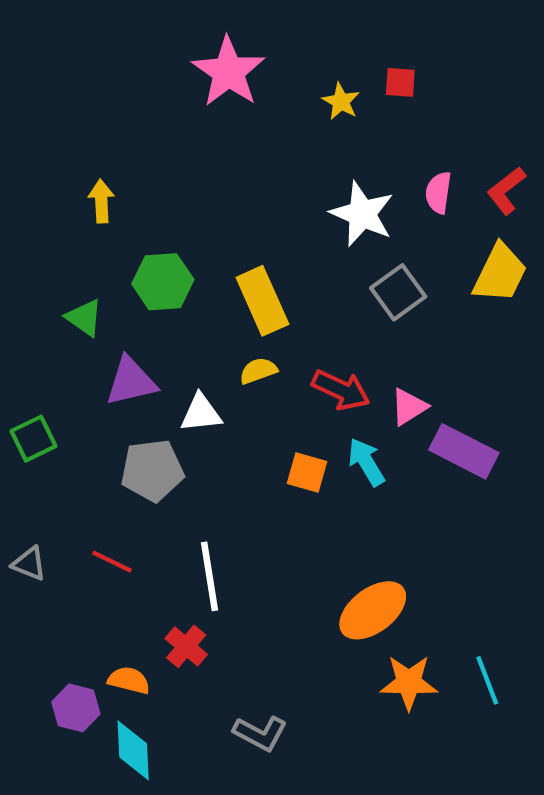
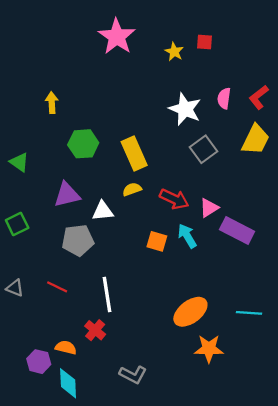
green triangle: (84, 318) -> (19, 162), moved
cyan line: (487, 680) -> (249, 313), moved, turned -65

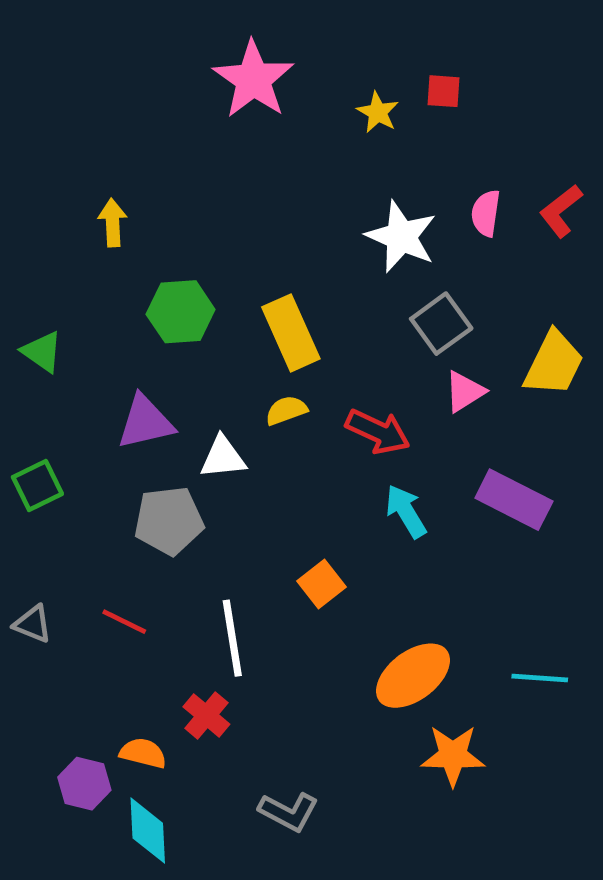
yellow trapezoid: (255, 139) -> (554, 363), moved
pink triangle: (209, 208) -> (465, 392), moved
orange square: (157, 241) -> (321, 584), moved, turned 36

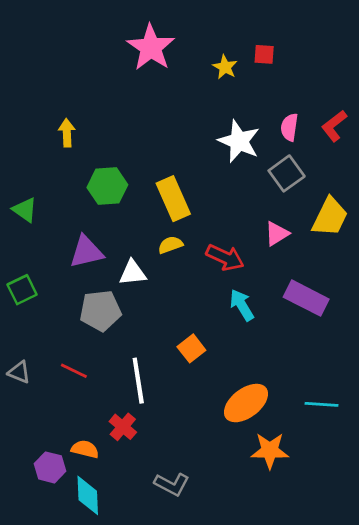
gray square: (441, 324) -> (287, 173), moved

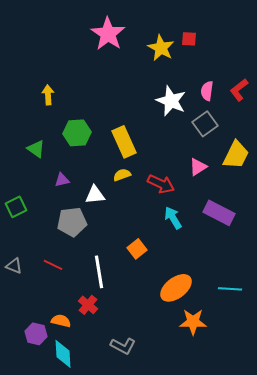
yellow star: (225, 67) -> (161, 48), size x1.5
green triangle: (25, 210) -> (36, 149), moved
purple triangle: (86, 252) -> (62, 180), size x0.6

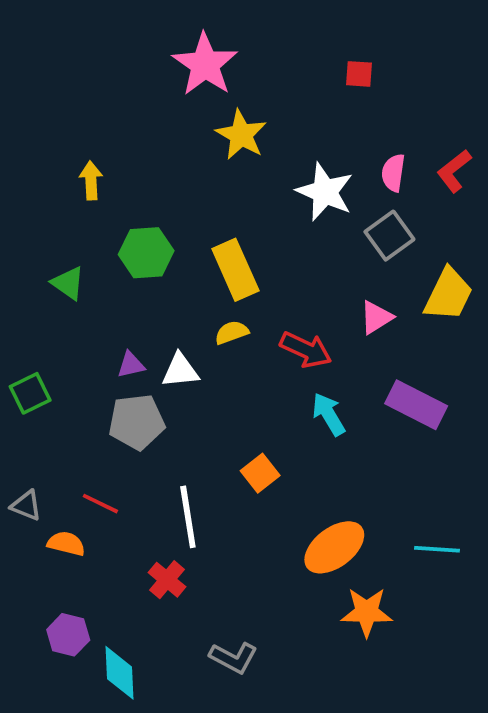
yellow star: (161, 48) -> (241, 135), moved
purple triangle: (62, 180) -> (131, 365), moved
orange semicircle: (61, 321) -> (66, 544), moved

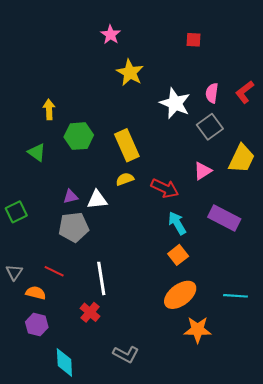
pink star: (205, 64) -> (110, 35), size x0.6
yellow arrow: (91, 180) -> (49, 109), moved
orange square: (260, 473) -> (178, 255), moved
gray triangle: (26, 506) -> (14, 272), turned 42
purple hexagon: (68, 635) -> (37, 325), moved

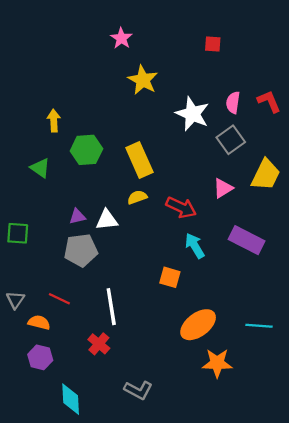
red L-shape: (245, 92) -> (269, 101), turned 105
green square: (16, 212) -> (18, 233), turned 30
orange square: (178, 255) -> (170, 277), moved, turned -36

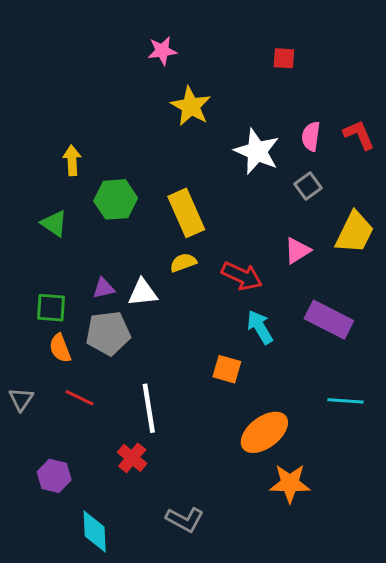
pink star: (121, 38) -> (162, 51), turned 30
gray square: (231, 140) -> (308, 186), size x0.7
green square: (18, 233) -> (51, 308), moved
orange semicircle: (39, 322) -> (60, 348), moved, turned -125
cyan line: (259, 326) -> (345, 401), moved

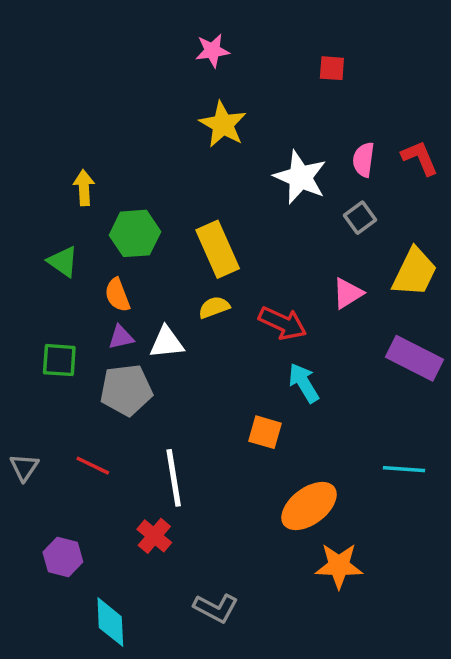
pink star: (162, 51) -> (212, 51), moved
purple rectangle: (329, 320) -> (415, 358), moved
orange semicircle: (60, 348) -> (117, 295), moved

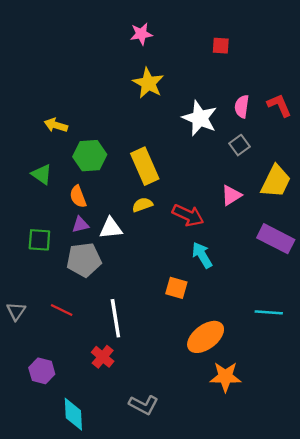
yellow arrow: (84, 188) -> (56, 125), turned -70

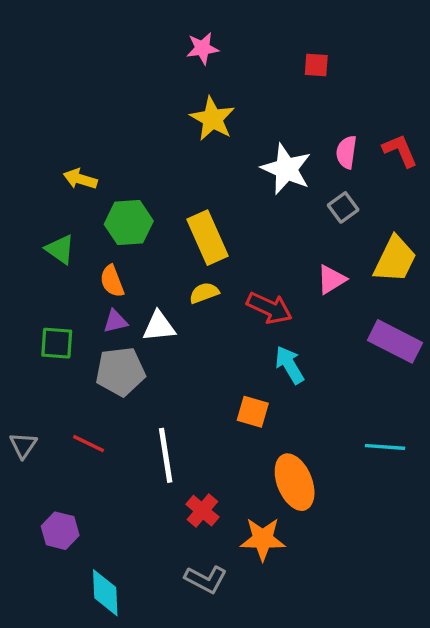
orange ellipse: (206, 337) -> (295, 482), turned -75
red cross: (103, 357) -> (202, 511), moved
orange star: (225, 377) -> (263, 539), moved

